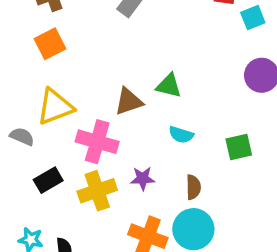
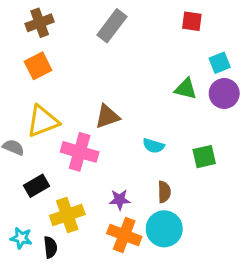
cyan square: (253, 18) -> (220, 63), moved
green triangle: (169, 86) -> (186, 89), moved
purple star: (143, 178) -> (120, 200), moved
yellow cross: (97, 191) -> (67, 215), moved

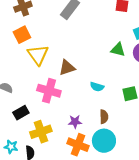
yellow triangle: (43, 121) -> (38, 55), moved, turned -45

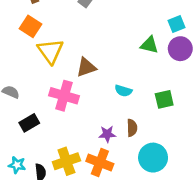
orange square: (22, 35) -> (31, 26), turned -30
purple star: (75, 122) -> (107, 134), moved
yellow cross: (41, 132) -> (66, 161), moved
cyan circle: (104, 141) -> (153, 158), moved

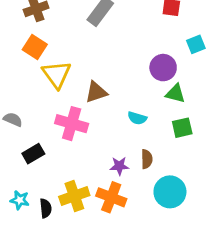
green triangle: (149, 45) -> (175, 94), moved
purple circle: (180, 49) -> (163, 68), moved

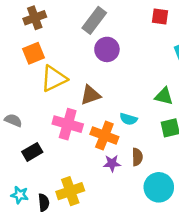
orange square: (35, 47) -> (34, 53), turned 35
purple circle: (163, 68) -> (107, 49), moved
yellow triangle: (57, 74) -> (54, 79), turned 40
orange cross: (111, 197) -> (104, 135), moved

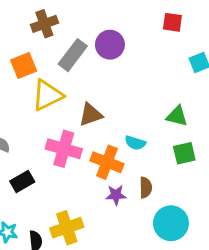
brown cross: (35, 18) -> (44, 24), moved
gray rectangle: (94, 20) -> (73, 55), moved
purple circle: (107, 49) -> (110, 45), moved

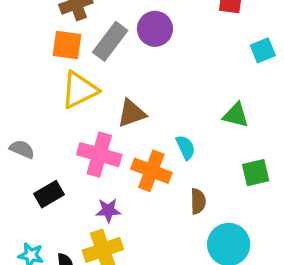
orange square: (24, 65) -> (67, 45), moved, turned 30
cyan semicircle: (135, 143) -> (186, 147), turned -132
green square: (184, 153) -> (256, 173), moved
purple star: (116, 195) -> (108, 210), moved

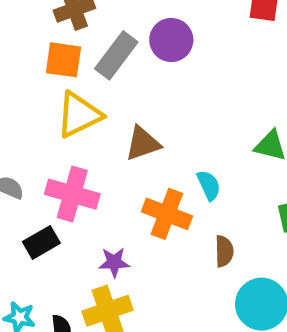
pink cross: (99, 155) -> (72, 194), moved

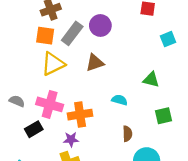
brown triangle: (143, 143) -> (95, 63), moved
cyan semicircle: (209, 185) -> (120, 100), turned -49
orange cross: (167, 214) -> (80, 115), moved, turned -30

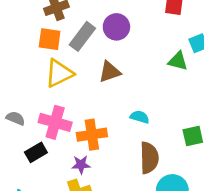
green triangle: (151, 80) -> (178, 61), moved
brown semicircle: (127, 134) -> (149, 158), size x1.6

